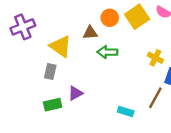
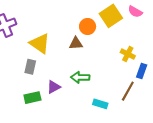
orange circle: (110, 18) -> (88, 26), moved
brown triangle: (90, 33) -> (76, 43), moved
green arrow: (107, 52) -> (80, 77), moved

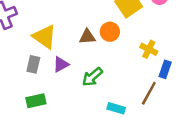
orange circle: (88, 26) -> (110, 32), moved
green arrow: (80, 77) -> (92, 77), turned -42
purple triangle: (54, 87) -> (61, 64), moved

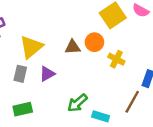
yellow triangle: (45, 37) -> (31, 47), turned 45
yellow cross: (149, 49) -> (116, 59), moved
green arrow: (92, 77) -> (77, 103), moved

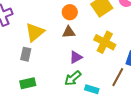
orange circle: (94, 42) -> (70, 12), moved
yellow cross: (116, 59) -> (105, 42), size x1.5
purple triangle: (47, 74) -> (76, 57), moved

